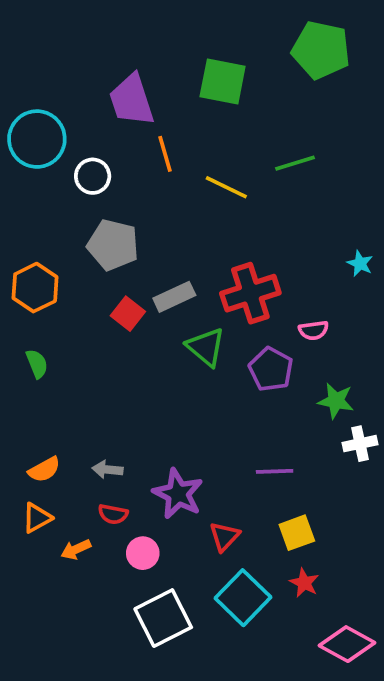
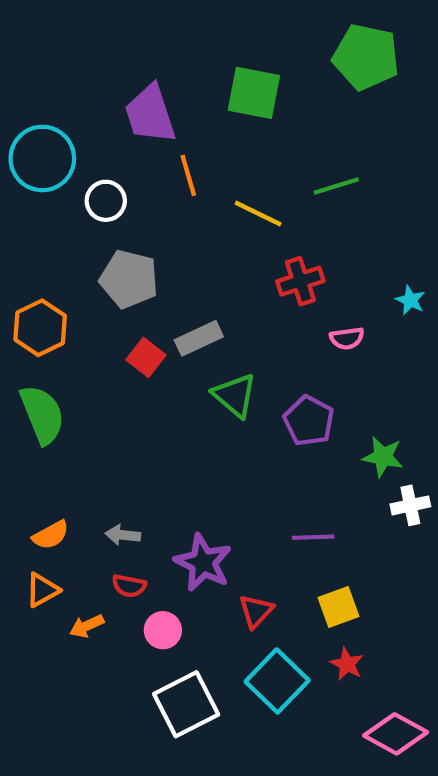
red cross: (250, 293) -> (300, 281), moved, size x0.7
pink semicircle: (314, 330) -> (347, 338), moved
green semicircle: (37, 364) -> (42, 414), size x1.8

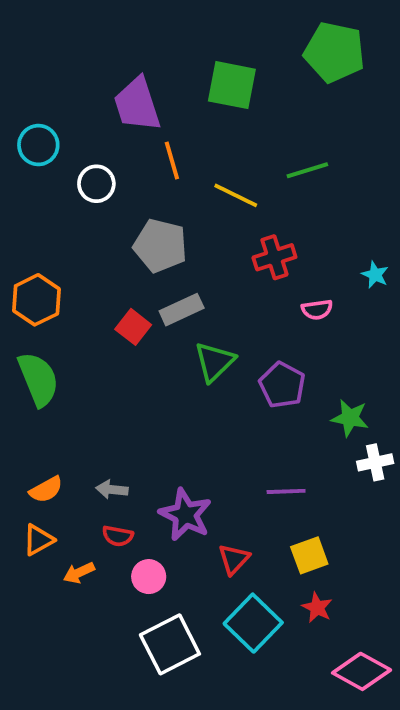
cyan circle: (42, 158) -> (38, 145), size x0.7
gray pentagon: (129, 279) -> (160, 246), moved
green triangle: (235, 395) -> (214, 362), turned 36

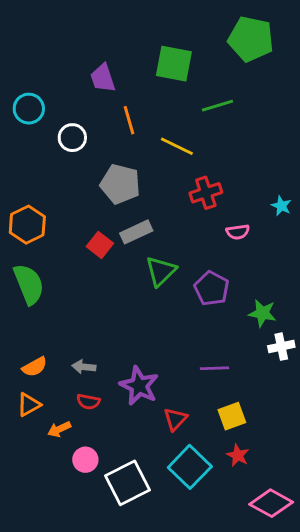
purple trapezoid: (137, 104) -> (103, 78), size x0.7
green line: (307, 170) -> (217, 106), moved
pink circle: (149, 577) -> (85, 460), moved

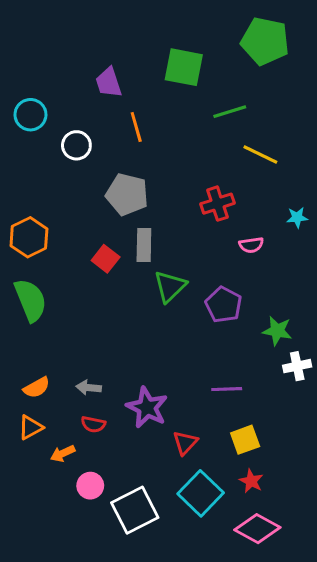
yellow line: (177, 146) -> (260, 155), moved
cyan star: (281, 206) -> (297, 217), turned -30
gray rectangle: (136, 232) -> (144, 245), turned -64
pink diamond: (271, 503) -> (257, 529), moved

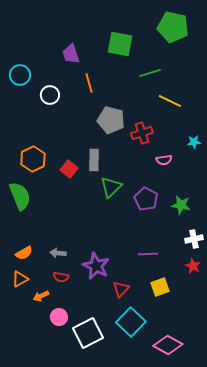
gray pentagon: (127, 194) -> (111, 120), moved
orange hexagon: (29, 237) -> (33, 159), moved
green star: (277, 331) -> (181, 205), moved
red star: (251, 481) -> (193, 266), moved

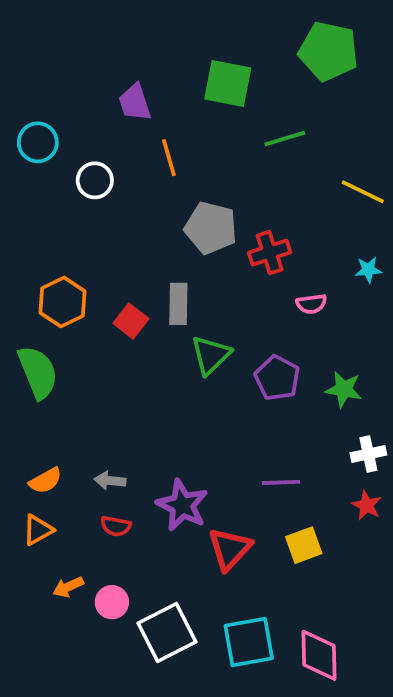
yellow line: (170, 101) -> (363, 192), moved
red triangle: (121, 289) -> (230, 549), size x1.4
orange arrow: (41, 296) -> (68, 587), moved
cyan square: (131, 322) -> (249, 642), moved, turned 36
pink diamond: (168, 345) -> (319, 655), turned 60

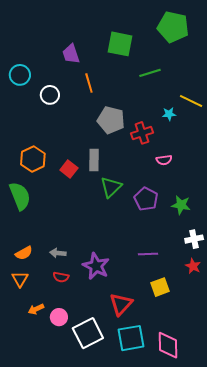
cyan star: (368, 270) -> (169, 114), moved
orange triangle: (38, 530) -> (20, 279), turned -30
red triangle: (230, 549) -> (121, 304), moved

